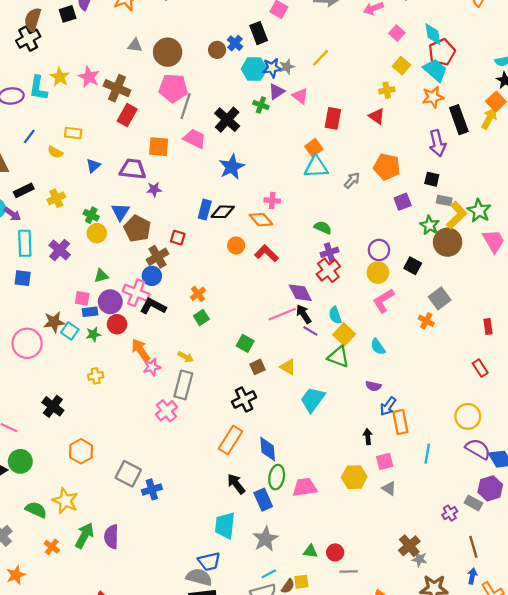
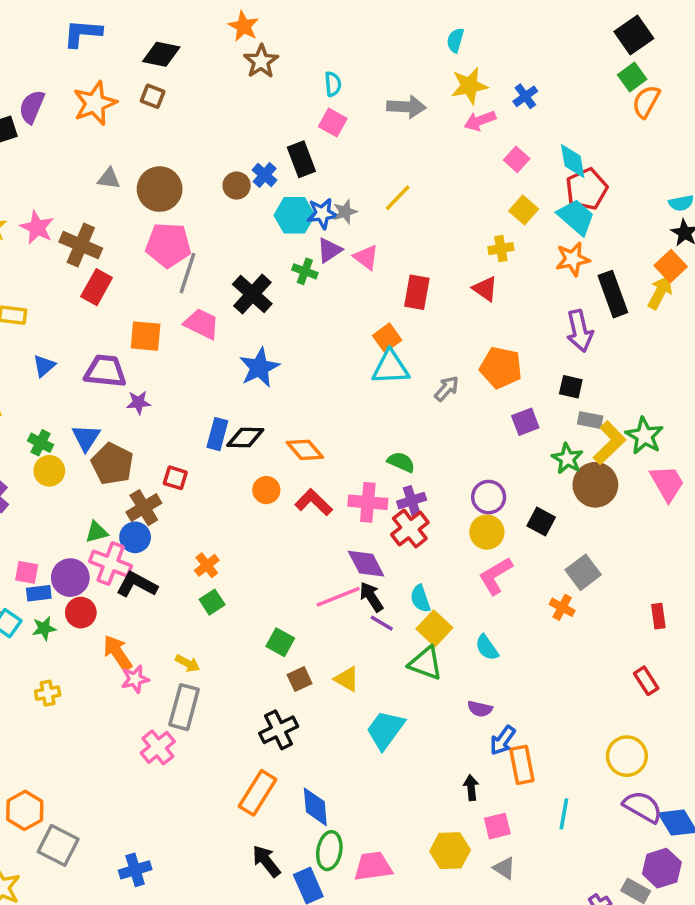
pink cross: (272, 201) -> (368, 502), moved, size x1.5
green triangle: (101, 276) -> (97, 532), moved
gray square: (128, 474) -> (58, 845), moved

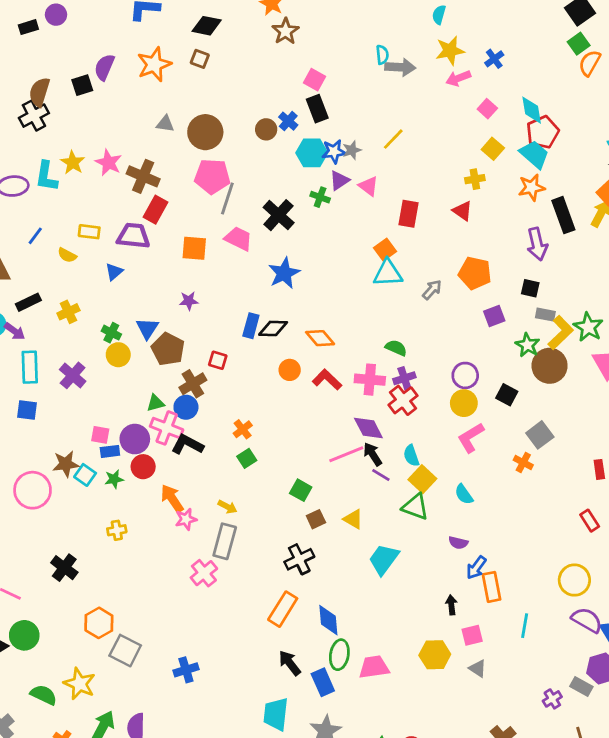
cyan semicircle: (333, 84) -> (382, 55), moved
pink square: (333, 123) -> (315, 80), moved
purple trapezoid: (105, 371) -> (133, 236), moved

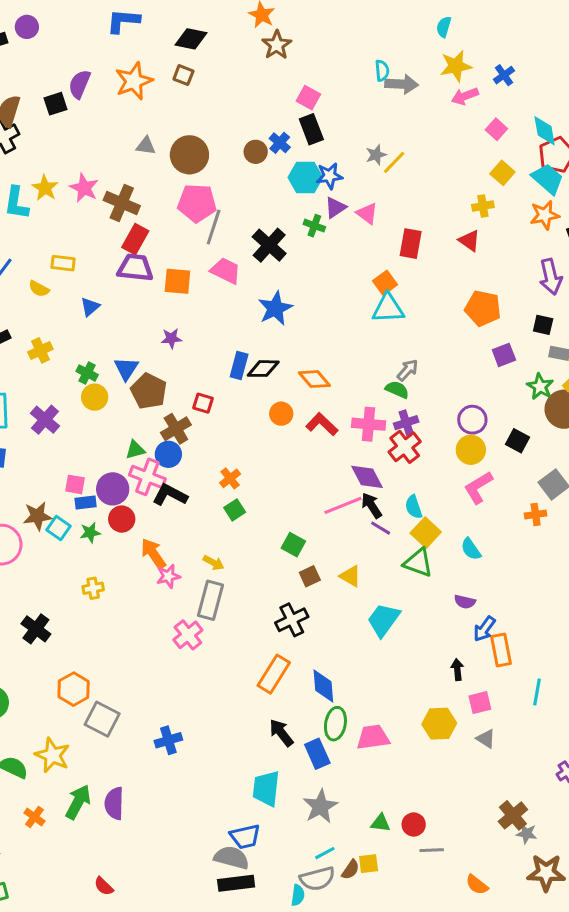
gray star: (352, 150) -> (376, 155), moved
purple trapezoid: (133, 236) -> (135, 268), moved
gray arrow: (432, 290) -> (408, 370), moved
orange cross: (523, 463) -> (536, 514), turned -36

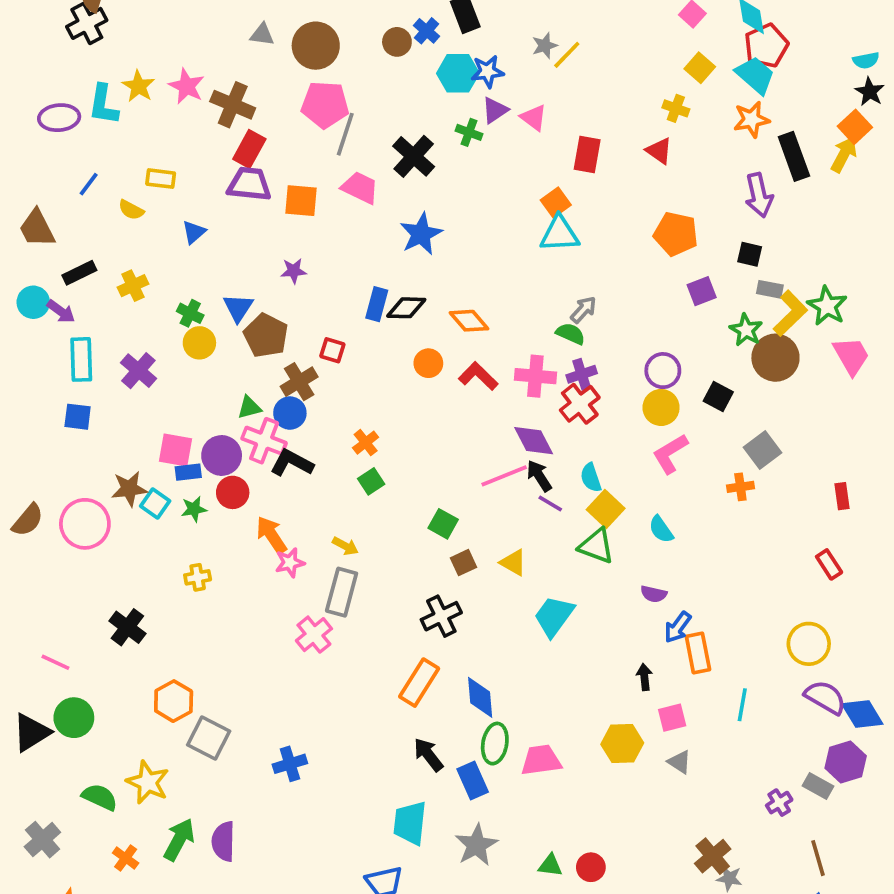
yellow cross: (483, 206) -> (676, 108), turned 30
pink square: (75, 484) -> (175, 450), size x1.4

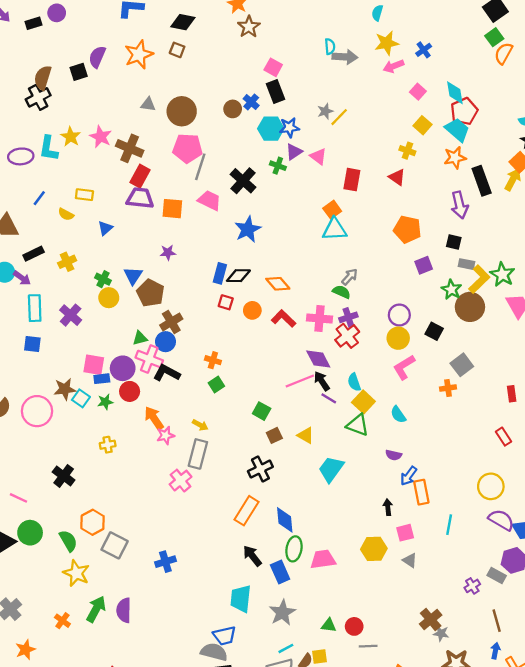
red square: (332, 350) -> (226, 302), moved
orange cross: (366, 443) -> (213, 360), turned -35
green semicircle: (100, 797) -> (68, 541), moved, turned 35

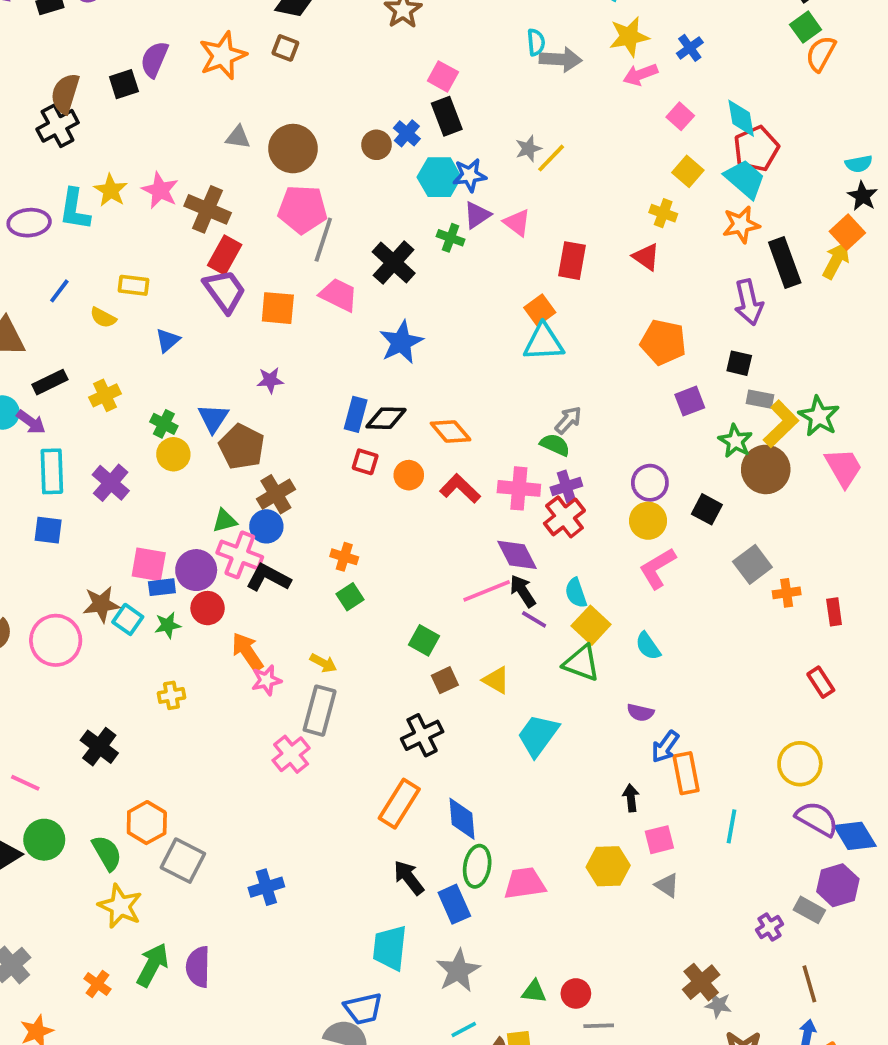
purple trapezoid: (140, 198) -> (225, 291), turned 48
orange cross: (448, 388) -> (787, 593), moved

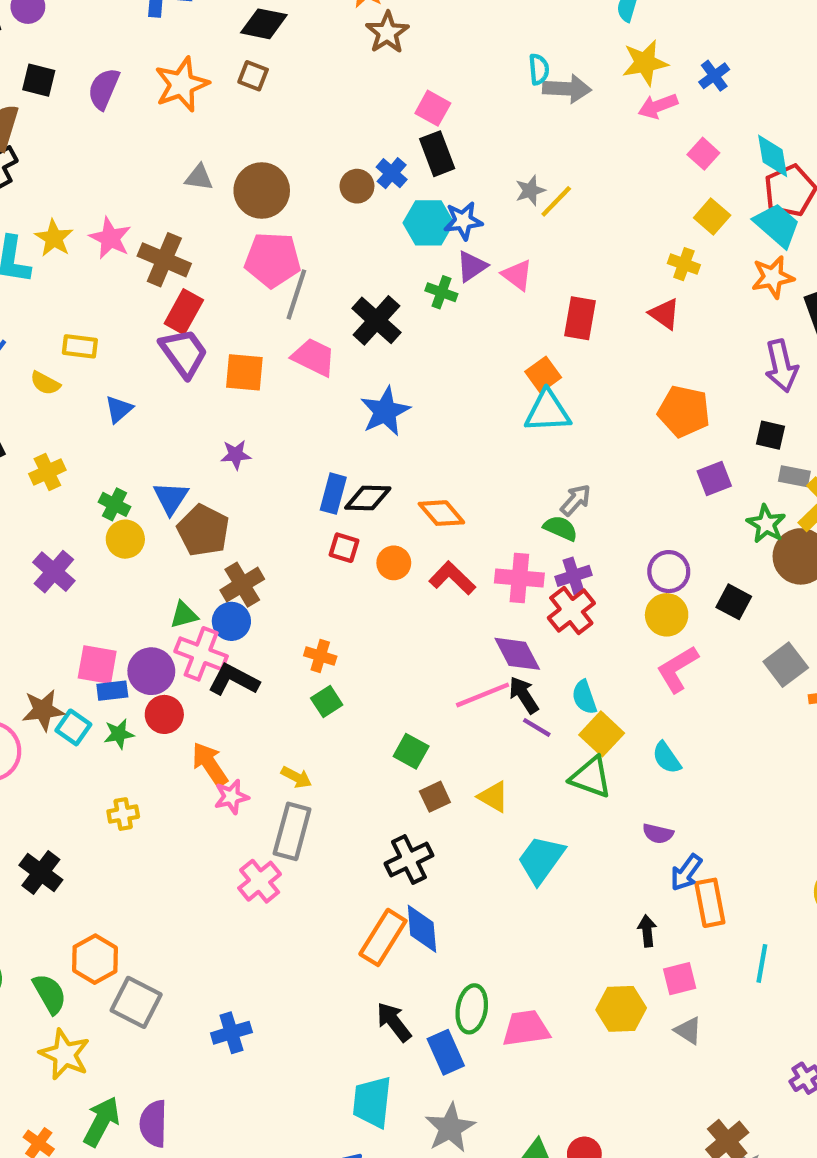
black square: (124, 84) -> (39, 80), moved, turned 32
blue diamond: (462, 819) -> (422, 929), moved

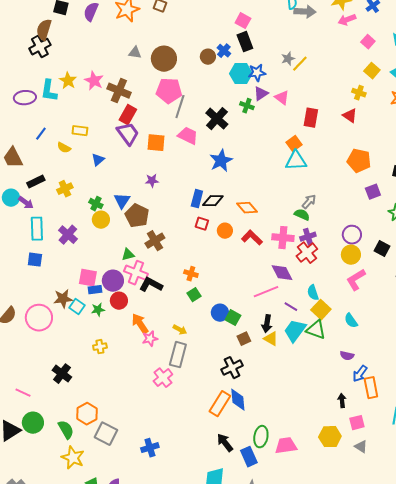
blue circle: (231, 621) -> (220, 313), moved
black arrow: (524, 695) -> (267, 324), moved, turned -138
cyan trapezoid: (541, 860) -> (295, 331), moved

